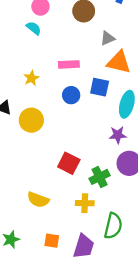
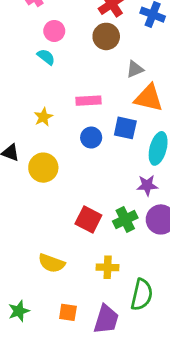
green cross: (100, 177) -> (125, 219), moved

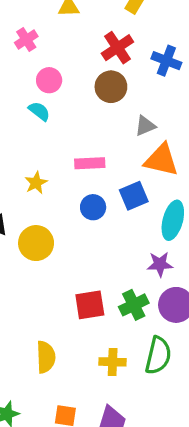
blue square: (125, 128) -> (134, 196), turned -35
red square: (88, 219) -> (90, 305), turned -36
yellow semicircle: (52, 263) -> (46, 357), turned -112
green semicircle: (142, 295) -> (158, 355), moved

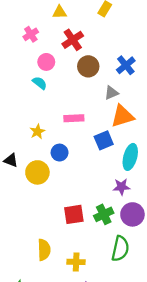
red cross: (117, 48) -> (73, 40), moved
blue cross: (166, 61) -> (126, 65), moved, turned 30
orange triangle: (161, 160) -> (123, 116), turned -30
blue circle: (93, 207) -> (60, 153), moved
yellow cross: (113, 362) -> (76, 262), moved

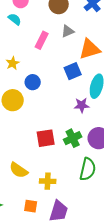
gray triangle: (111, 93) -> (68, 31), moved
pink rectangle: (74, 118) -> (42, 40), moved, turned -60
purple star: (121, 187) -> (82, 105), moved
yellow semicircle: (44, 250) -> (19, 170), turned 126

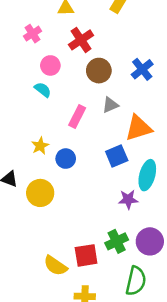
blue circle: (33, 82) -> (66, 159), moved
red square: (46, 138) -> (86, 255), moved
yellow semicircle: (19, 170) -> (55, 266), moved

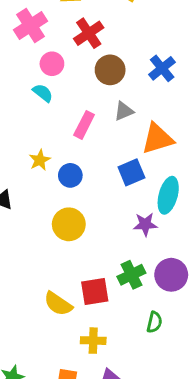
pink cross: (33, 34) -> (31, 26), size x1.5
yellow circle: (40, 193) -> (69, 224), moved
green semicircle: (136, 281) -> (154, 322), size x0.6

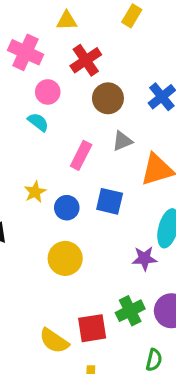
pink cross: (31, 26) -> (26, 52), turned -32
blue square: (131, 172) -> (110, 201), moved, turned 36

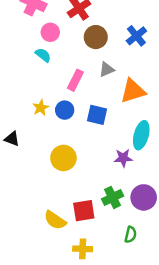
blue circle: (67, 208) -> (65, 110), moved

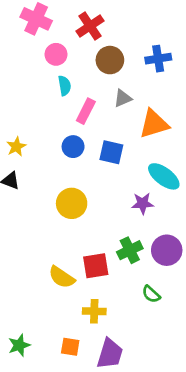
blue cross: (136, 36) -> (158, 59), turned 30
cyan semicircle: (43, 55) -> (65, 86), moved, turned 42
yellow star: (41, 108) -> (16, 147), moved
cyan ellipse: (141, 135) -> (164, 176), turned -68
green semicircle: (130, 235) -> (151, 294), turned 119

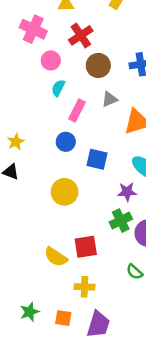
cyan semicircle: (65, 86) -> (58, 88), turned -144
blue square: (111, 152) -> (97, 159), moved
green cross: (130, 250) -> (121, 221), moved
green star: (19, 345) -> (30, 312), moved

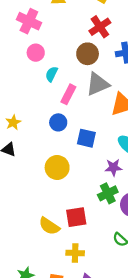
red cross: (81, 35) -> (100, 27), moved
pink circle: (51, 60) -> (36, 53), moved
gray triangle: (110, 99) -> (98, 84), size x1.6

